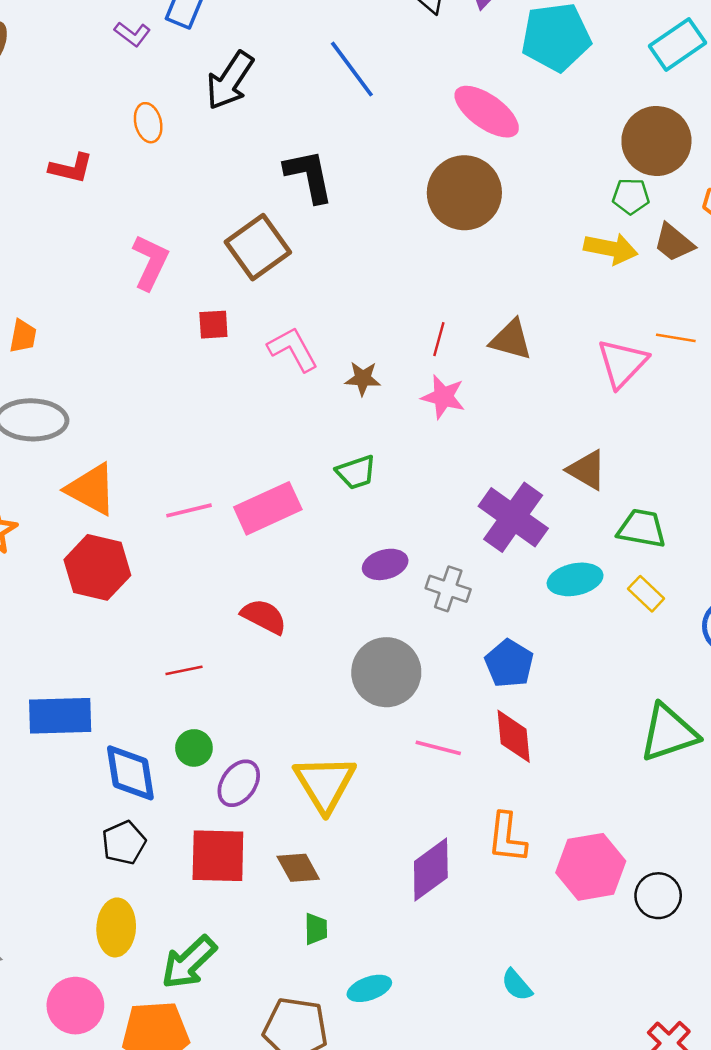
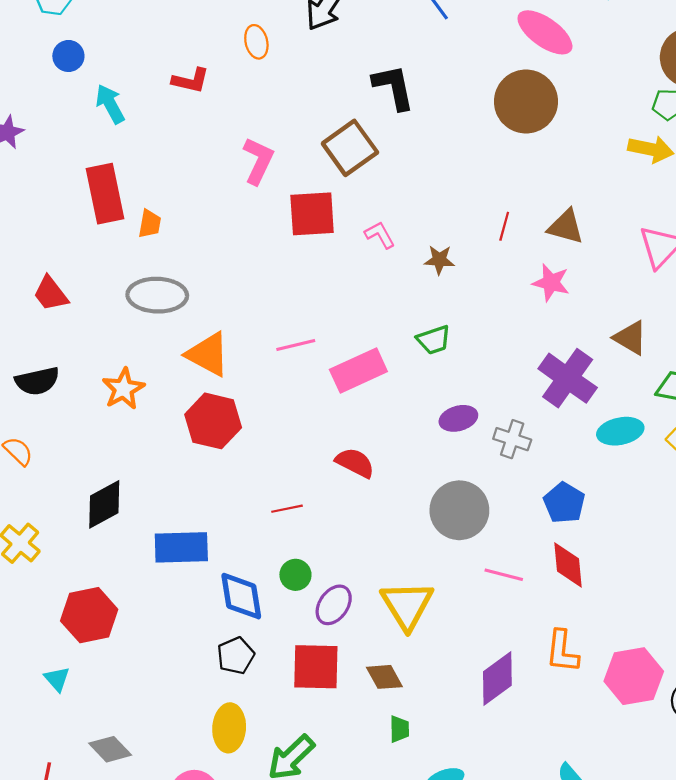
red square: (213, 325) -> (312, 214), size x1.8
pink L-shape: (293, 349) -> (380, 235), size x0.7
pink star: (443, 397) -> (551, 283), moved
pink line: (189, 510) -> (296, 345), moved

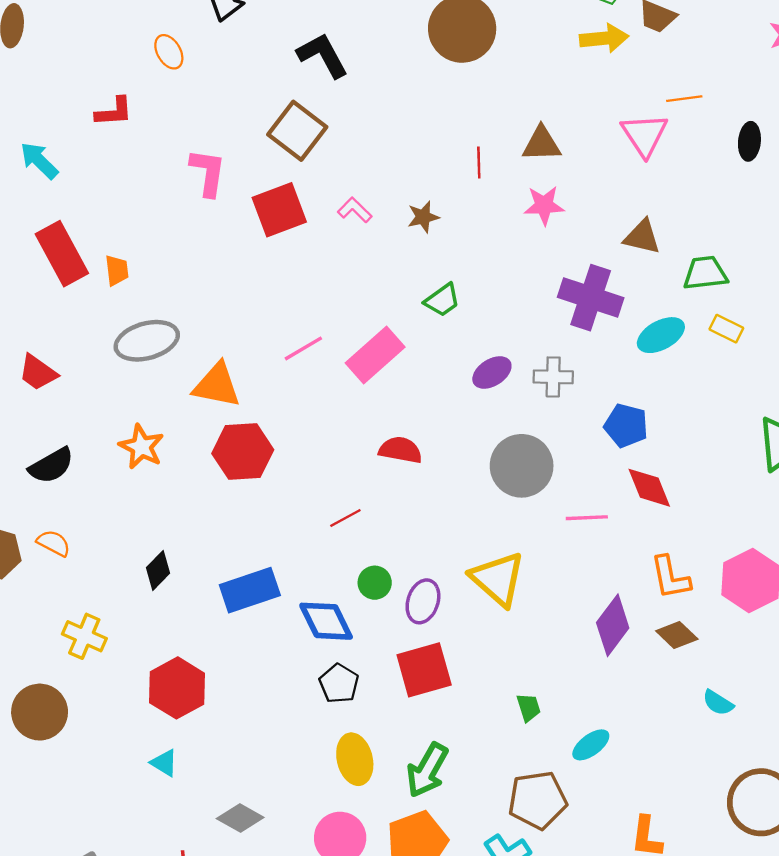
black diamond: (104, 504) -> (158, 570), size x0.7
brown diamond: (384, 677) -> (677, 635), moved

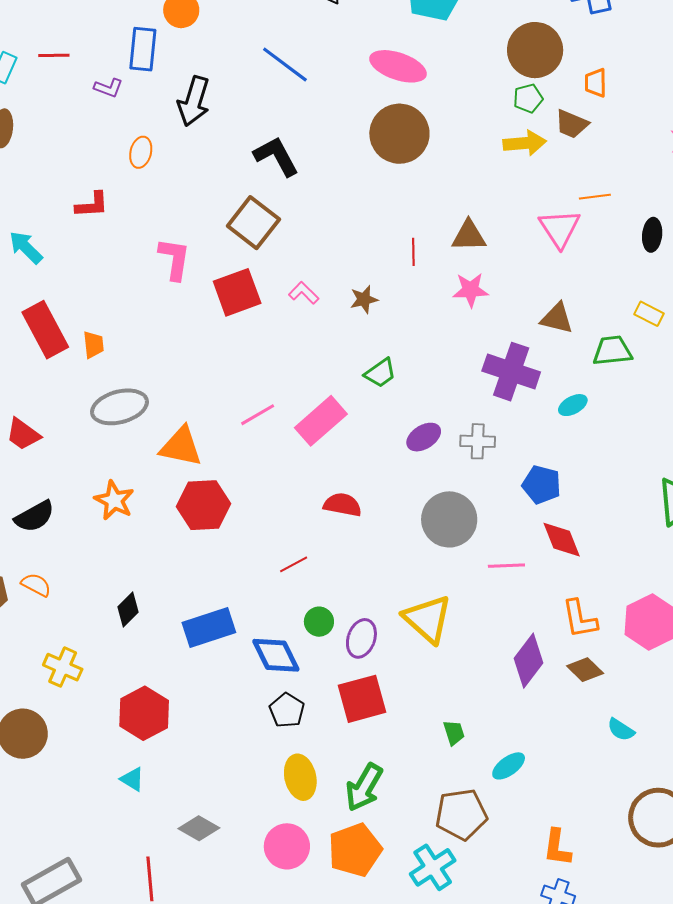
orange ellipse: (169, 52) -> (141, 152), turned 44
yellow rectangle: (726, 329) -> (649, 314), moved
cyan ellipse: (661, 335) -> (573, 405), size x0.7

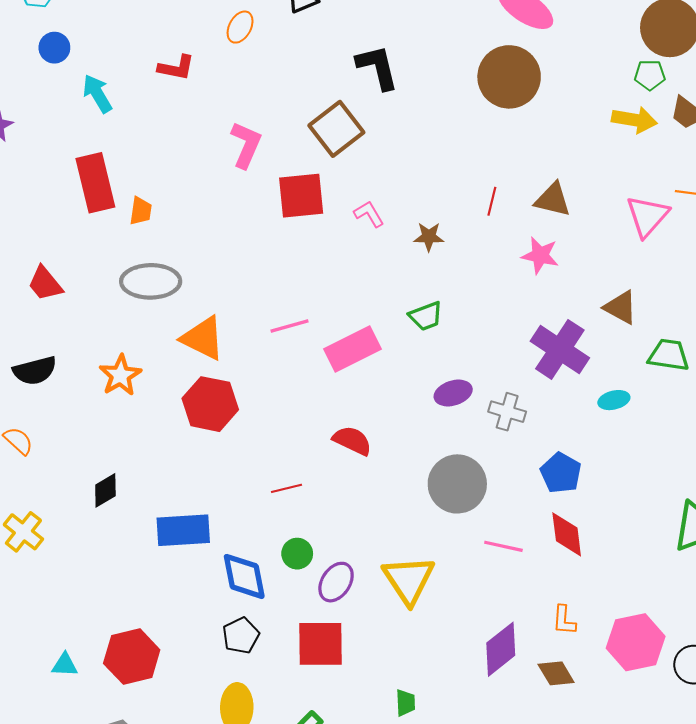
orange L-shape: (580, 619) -> (564, 620), size x0.7
red hexagon: (144, 713) -> (132, 657), moved
cyan triangle: (132, 779) -> (65, 665), turned -44

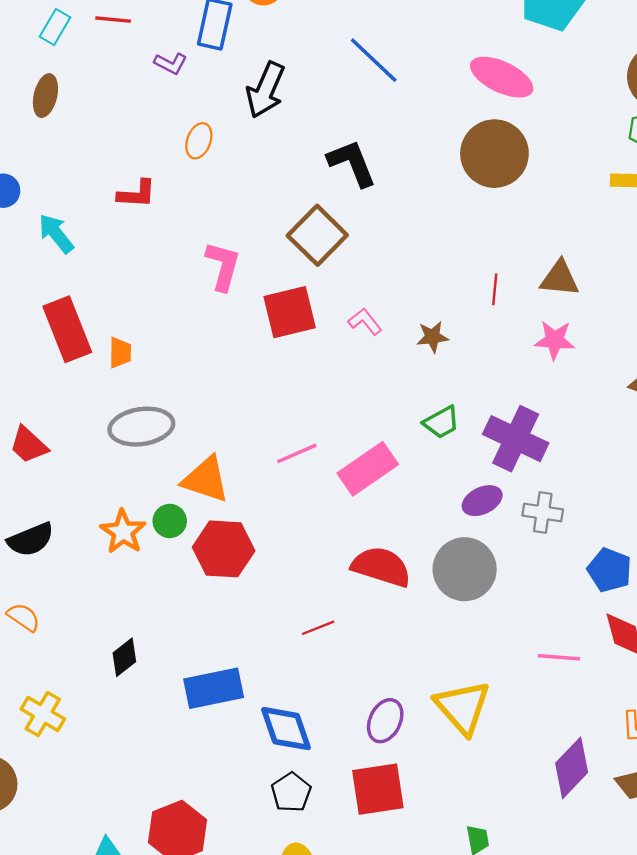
purple cross: (560, 349) -> (516, 439), moved
red semicircle: (352, 441) -> (381, 567), size x1.4
gray circle: (457, 484) -> (465, 569), moved
green circle: (297, 554) -> (170, 521), moved

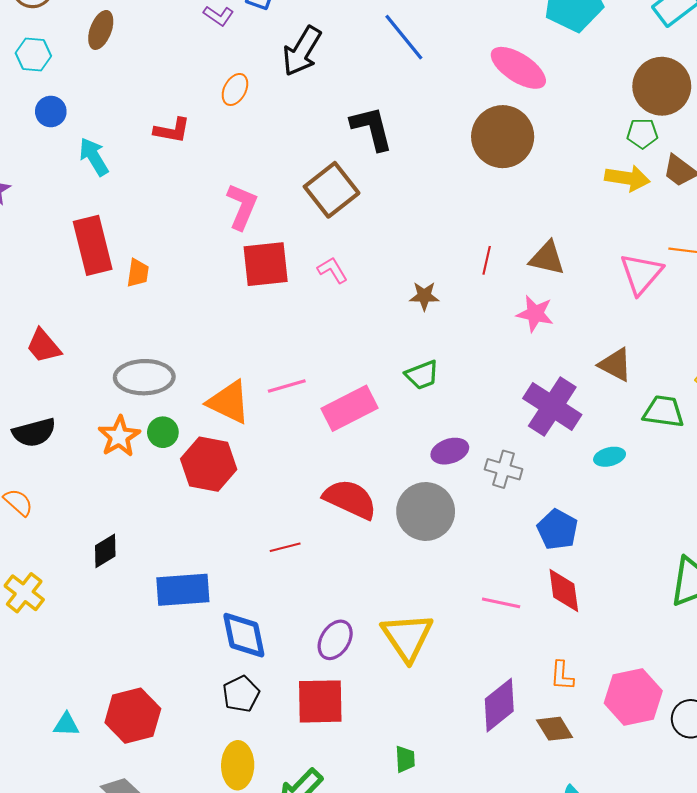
red square: (290, 312) -> (266, 264), moved
pink L-shape: (365, 322) -> (332, 270), moved
gray ellipse: (141, 427) -> (144, 377), moved
purple cross: (516, 439) -> (552, 407), moved
orange triangle: (206, 480) -> (229, 402), moved

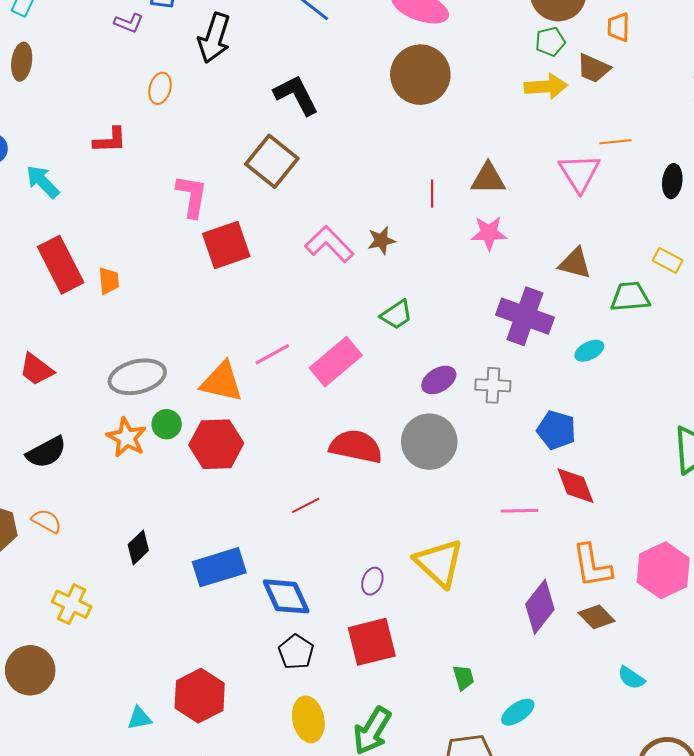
pink L-shape: (332, 270) -> (329, 244), moved, size x1.6
purple ellipse: (335, 640) -> (372, 581), size x0.7
orange L-shape: (562, 676) -> (592, 566), size x1.6

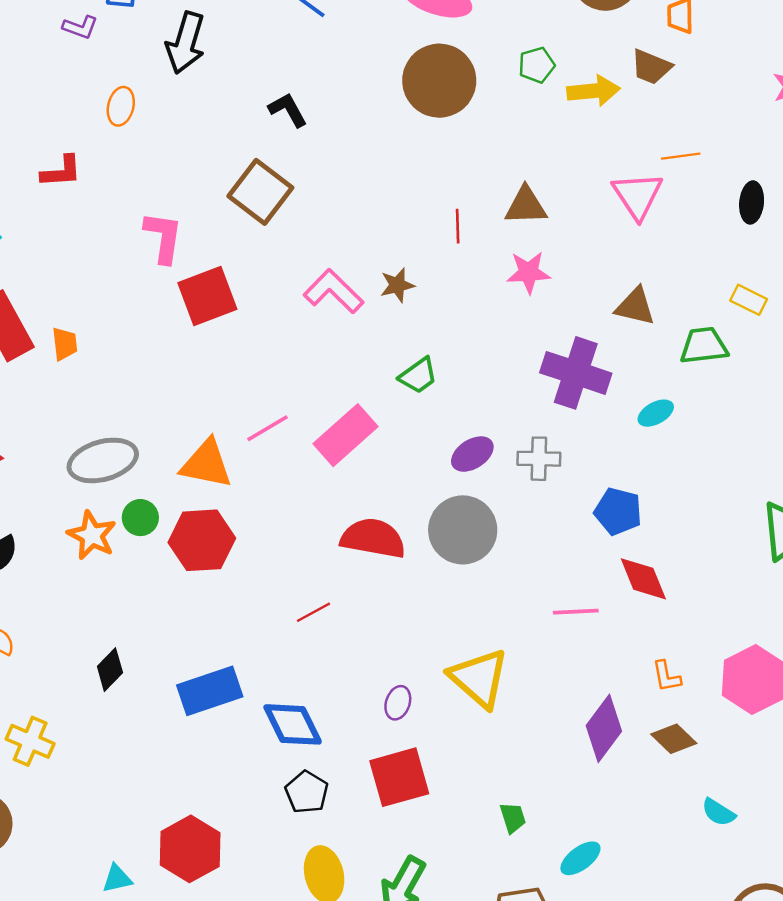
green pentagon: (550, 42) -> (537, 65), moved
black L-shape: (296, 95) -> (288, 110), size x0.7
orange L-shape: (592, 566) -> (666, 676), size x0.6

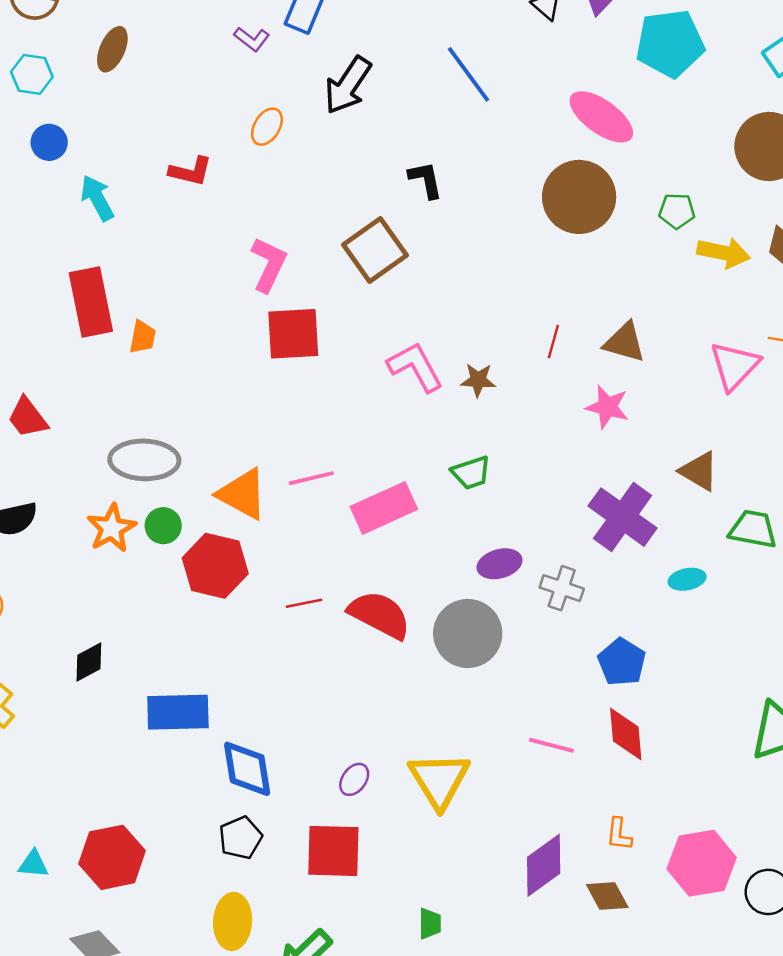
red line: (313, 612) -> (304, 603), moved

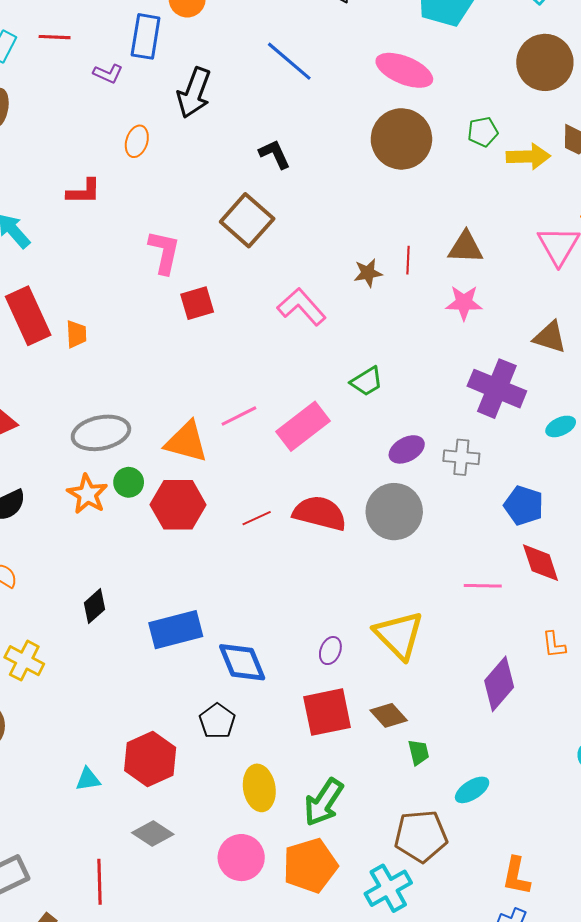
red square: (293, 334) -> (197, 303), size x0.7
brown star: (478, 380) -> (368, 273), moved
black pentagon: (241, 838) -> (217, 721), moved
brown diamond: (607, 896) -> (389, 715), moved

